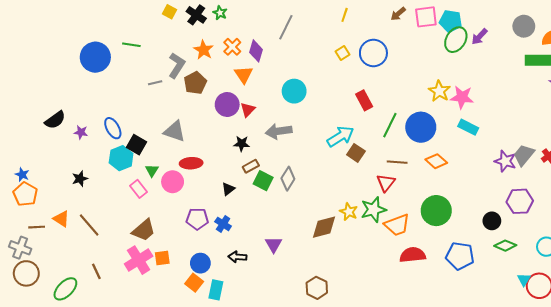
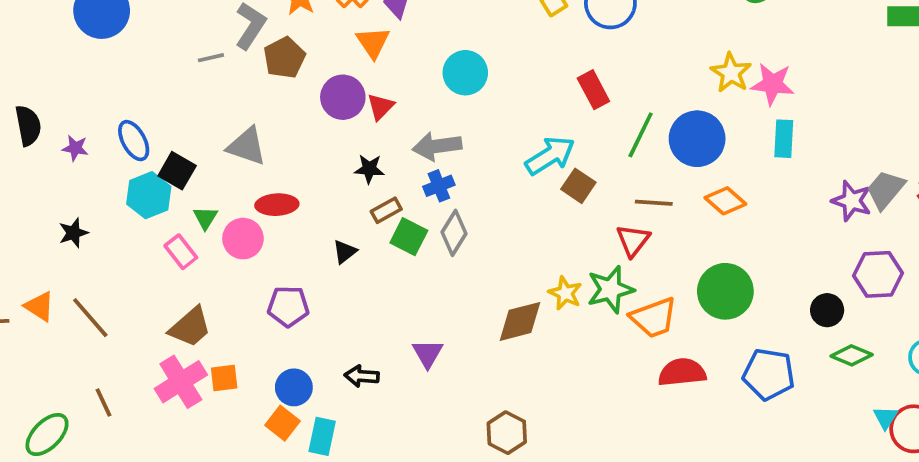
black semicircle: (55, 120) -> (28, 125), turned -65
cyan rectangle: (468, 127) -> (784, 139), turned 66
blue cross: (223, 224) -> (439, 186), moved, turned 35

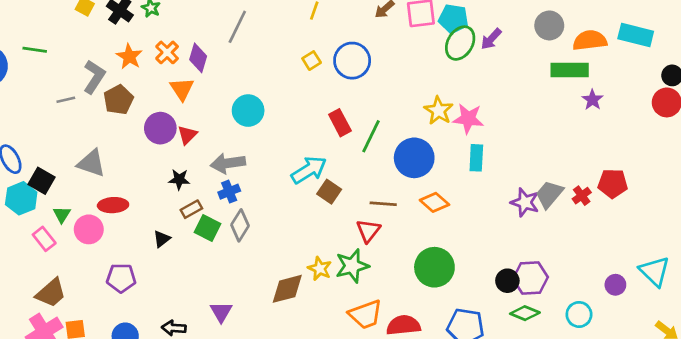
green line: (641, 135) -> (371, 136), moved
purple hexagon: (878, 274) -> (530, 278), moved
orange trapezoid: (654, 318) -> (366, 314), moved

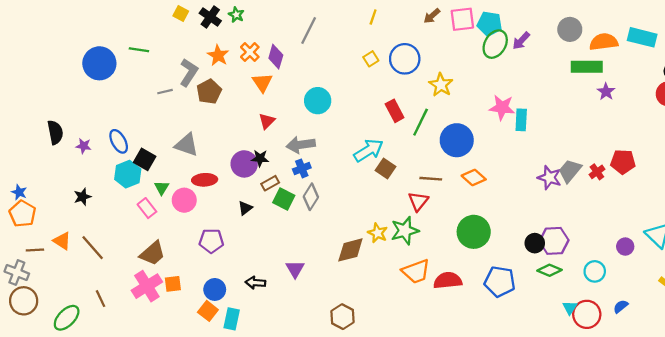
yellow star: (439, 111) -> (441, 85), moved
purple circle: (160, 128) -> (244, 164), moved
cyan rectangle: (476, 158) -> (521, 120), moved

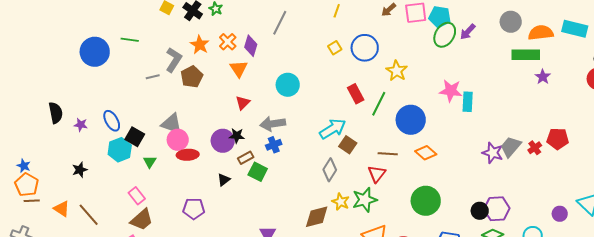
gray diamond: (311, 197) -> (330, 170), moved
pink circle: (184, 200) -> (178, 140), moved
pink rectangle: (147, 208) -> (137, 196), moved
brown line: (35, 250) -> (32, 201), moved

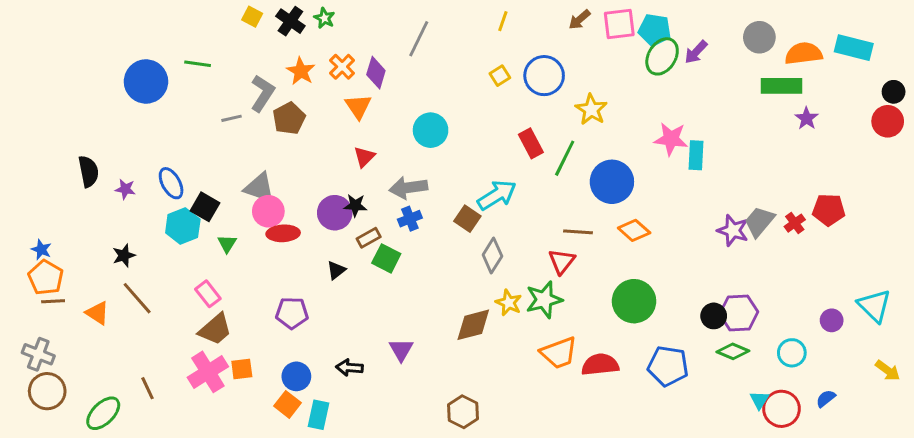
brown square: (348, 145) -> (467, 219), moved
brown line: (89, 215) -> (137, 298), moved

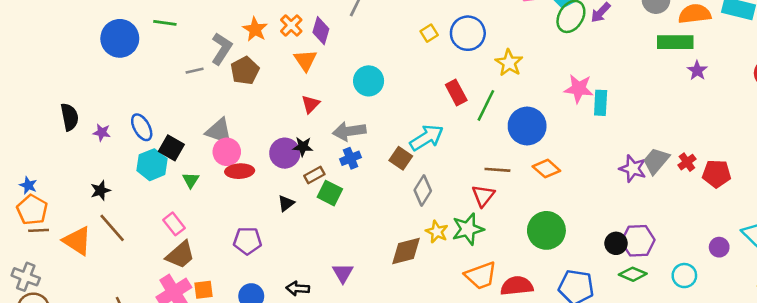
red pentagon: (829, 210) -> (717, 174), moved
orange triangle: (97, 313) -> (77, 241), size x1.4

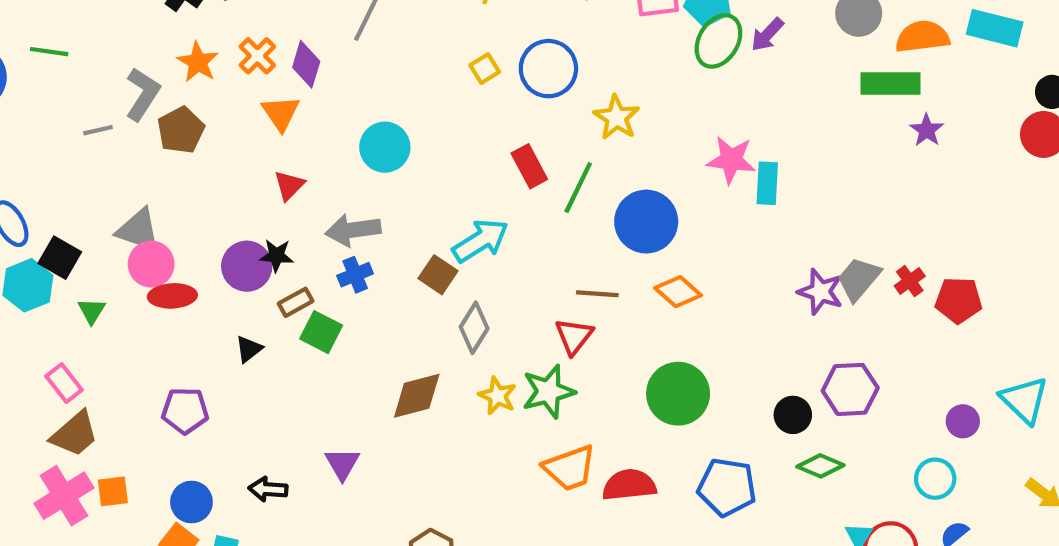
purple hexagon: (638, 241) -> (850, 389), moved
brown diamond: (406, 251) -> (417, 396), moved
cyan circle: (684, 276) -> (935, 479), moved

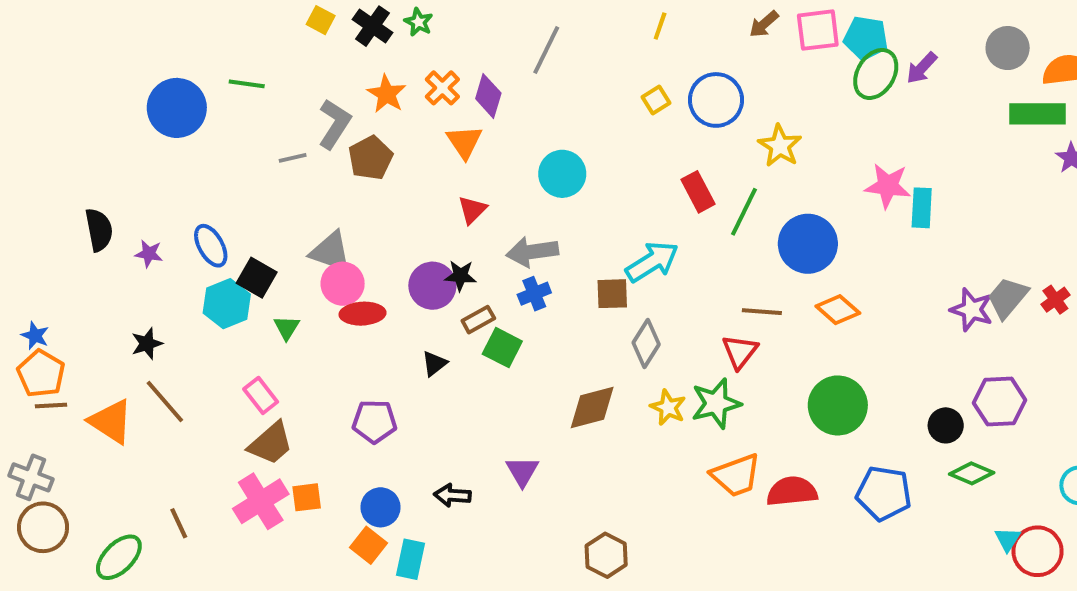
brown square: (438, 275) -> (612, 294), turned -36

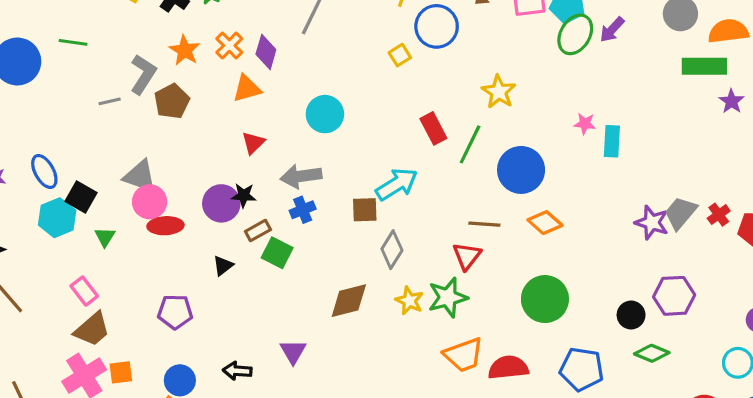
blue circle: (716, 100) -> (437, 26), moved
orange triangle: (464, 142) -> (247, 89), turned 48
pink star: (888, 186) -> (585, 124), size x0.6

